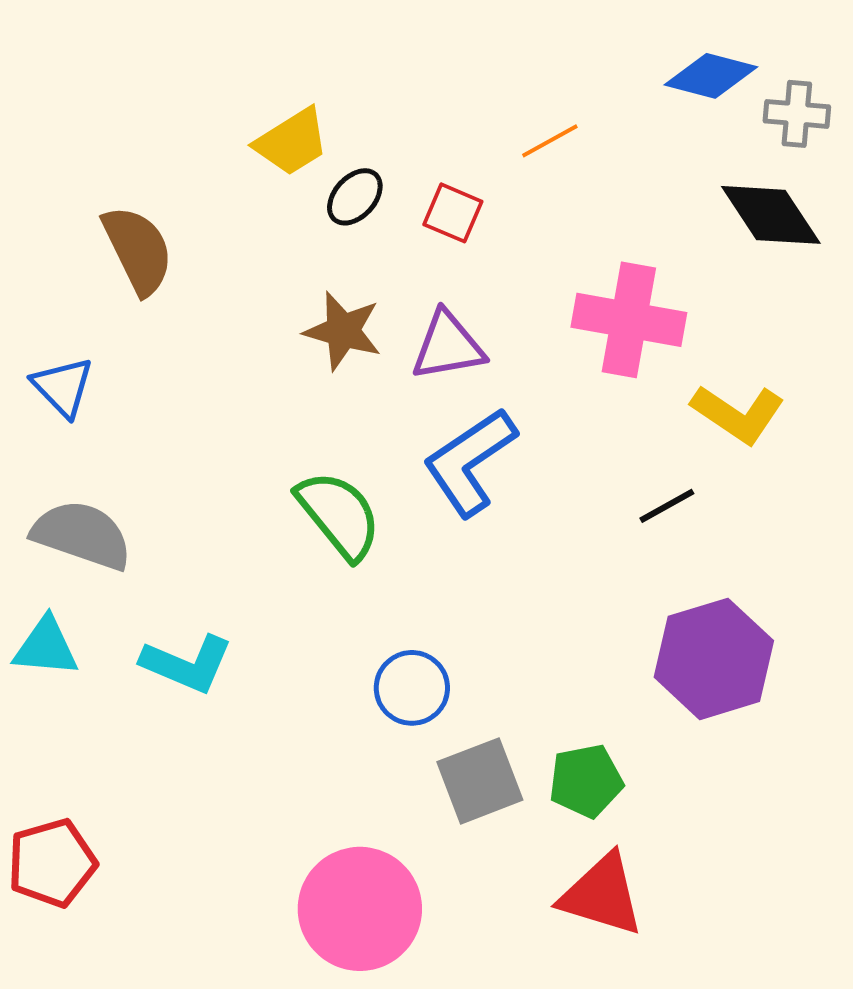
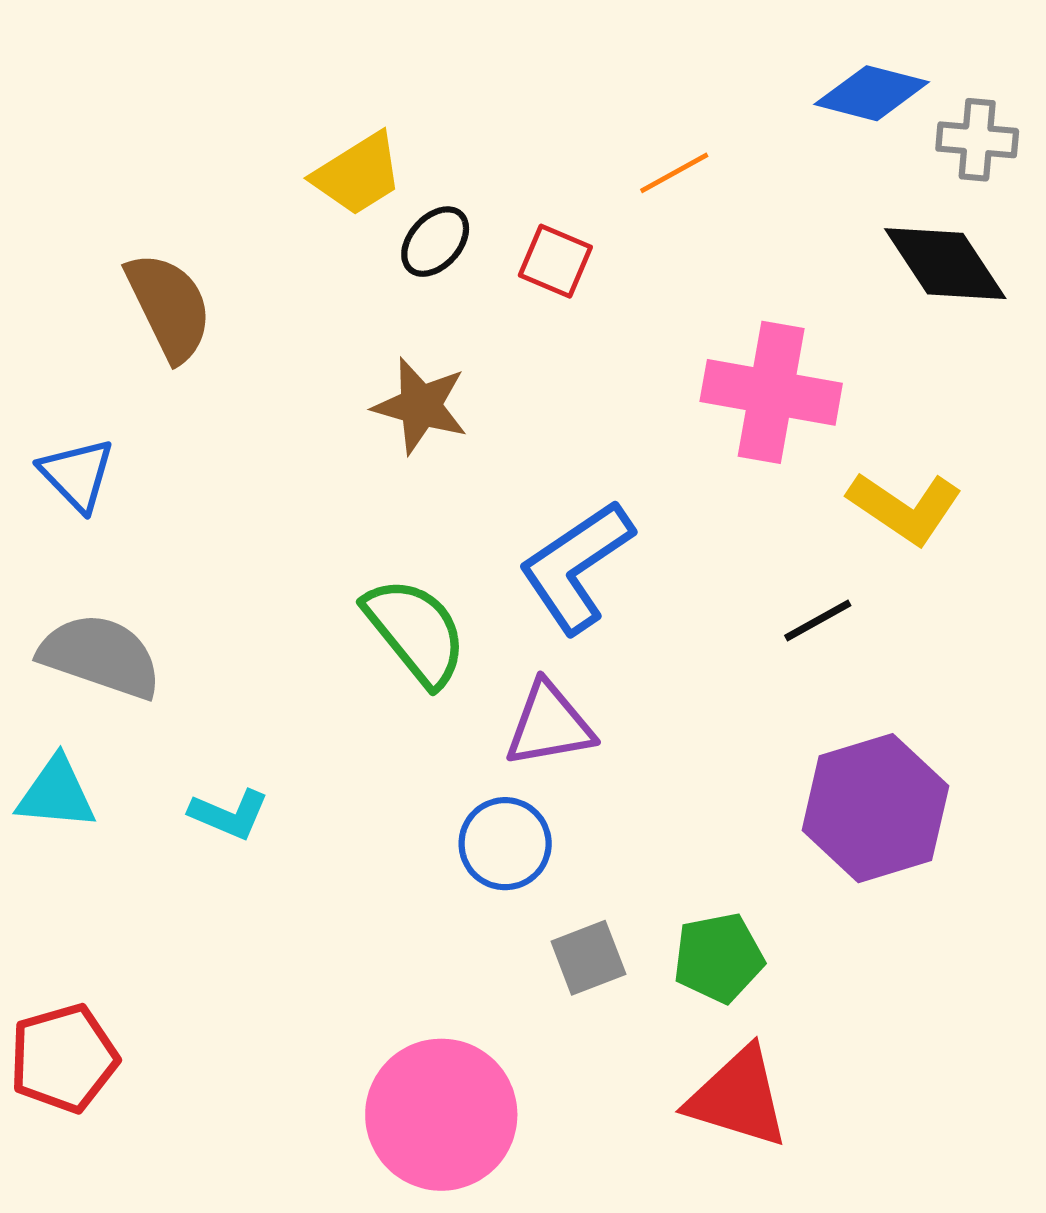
purple triangle: (448, 346) -> (549, 725), moved
cyan L-shape: (187, 664) -> (229, 814), size x0.7
gray square: (480, 781) -> (588, 958), size x0.7

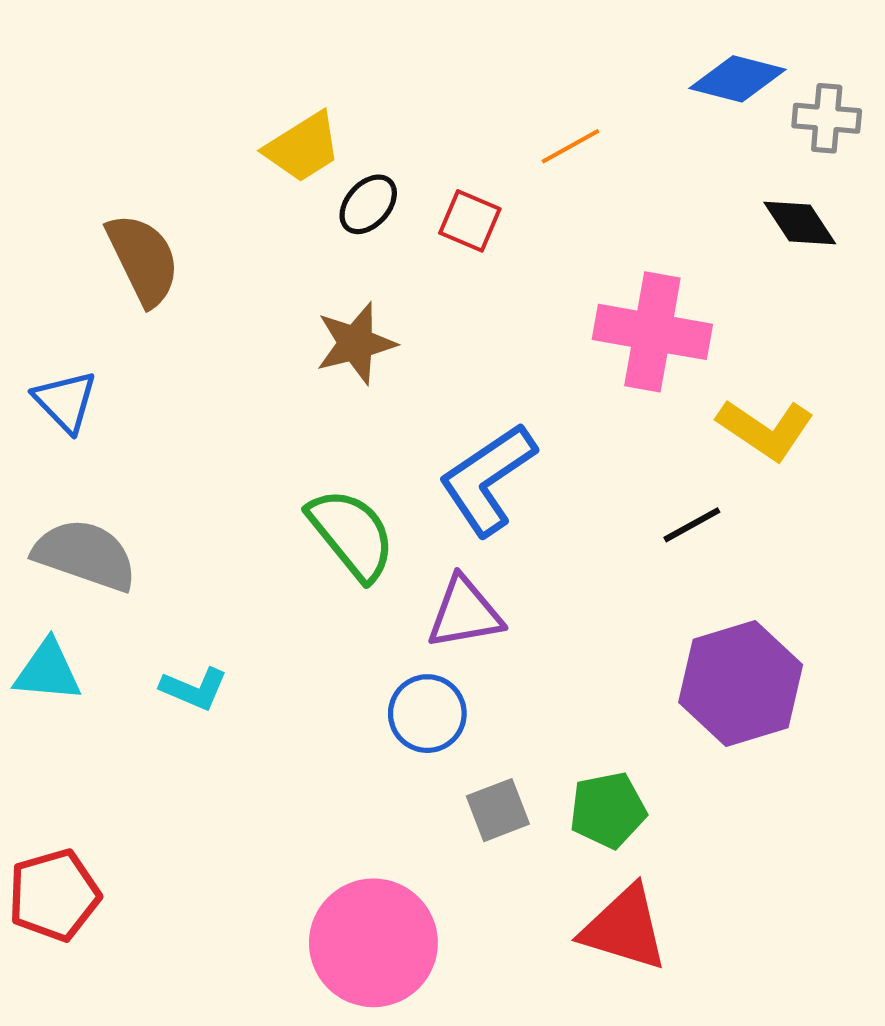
black diamond: (945, 264) -> (800, 223), size x0.7
brown star: (420, 406) -> (356, 343), turned -30

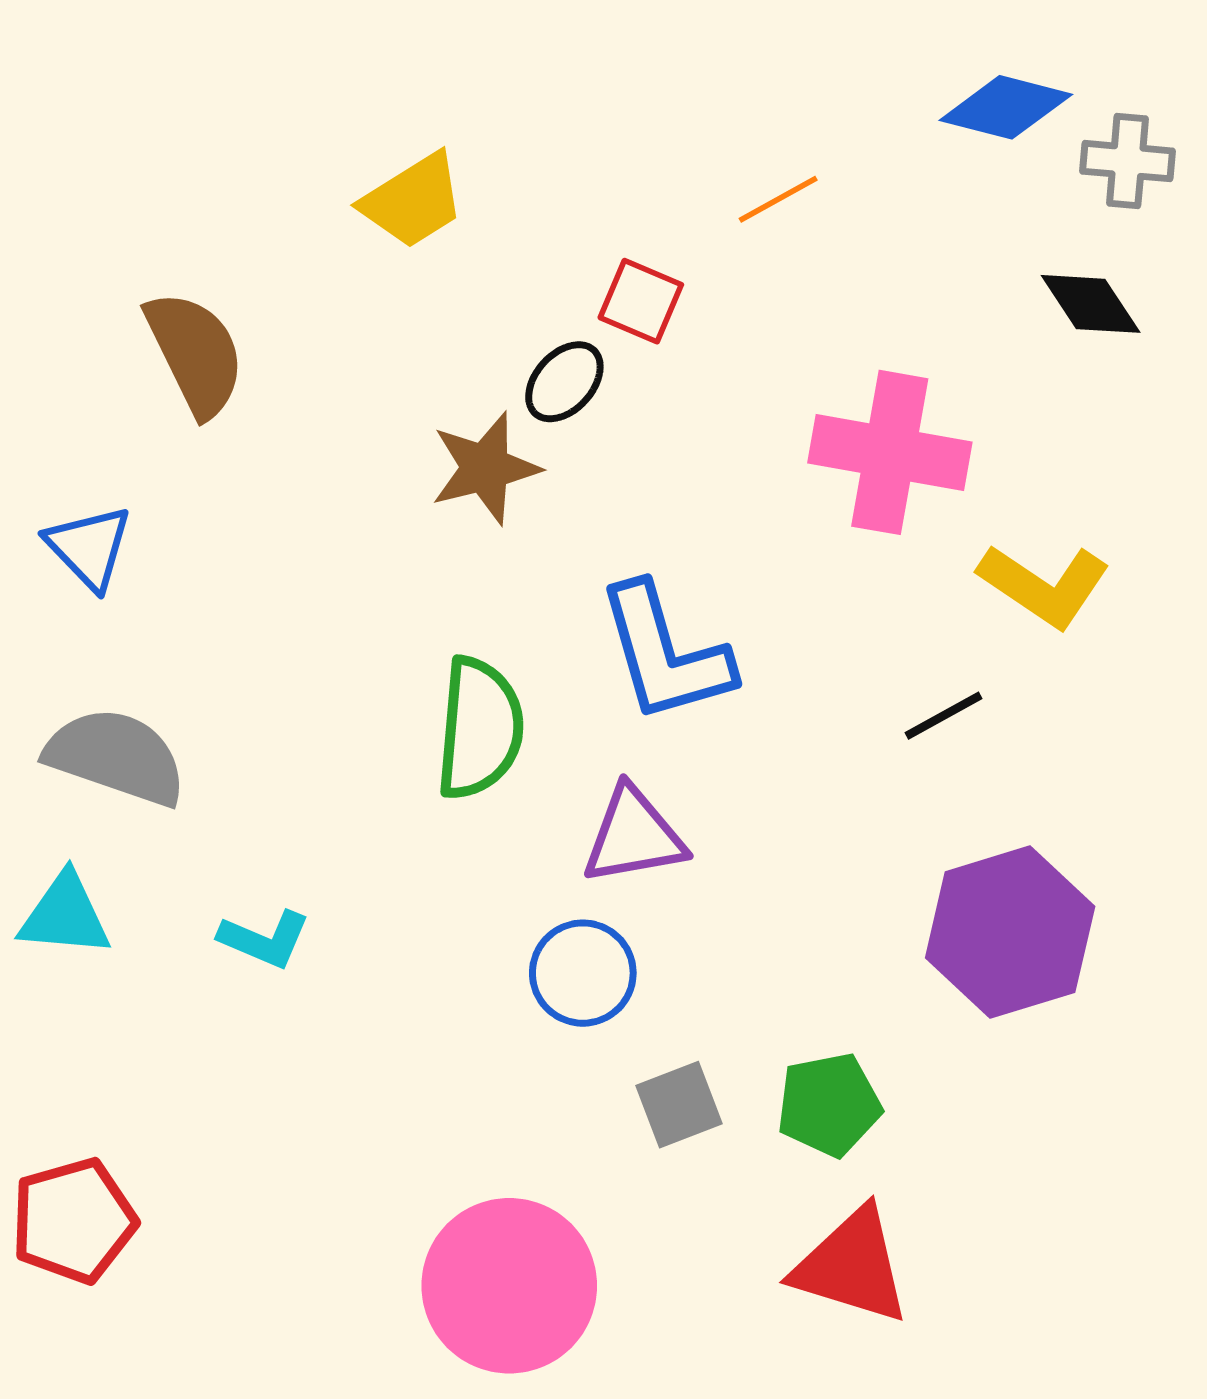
black ellipse: (368, 204) -> (564, 382), moved
blue L-shape: (487, 479) -> (665, 653), turned -72
green semicircle: (352, 534) -> (480, 728), turned 44

